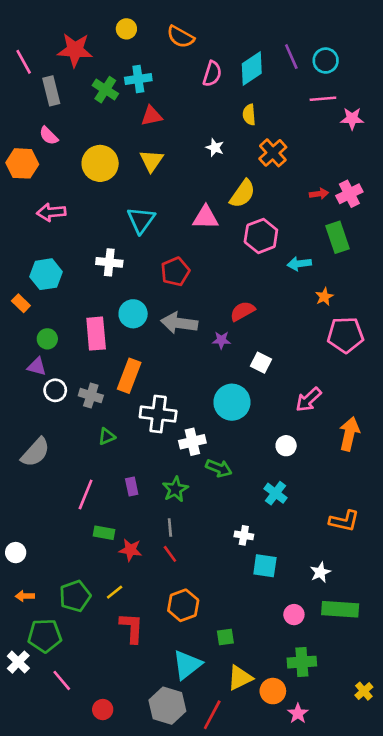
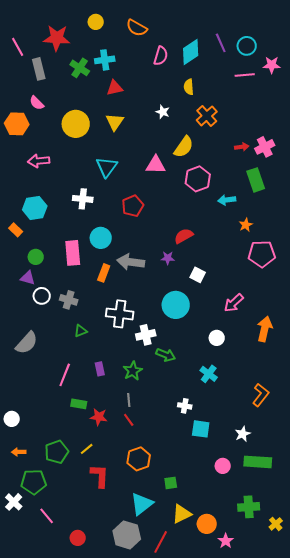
pink star: (352, 119) -> (272, 65), moved
gray arrow: (179, 323) -> (131, 262), moved
orange rectangle: (129, 376) -> (104, 273), moved, size x0.7
orange L-shape: (344, 521) -> (261, 395), turned -65
green cross: (302, 662) -> (249, 507), moved

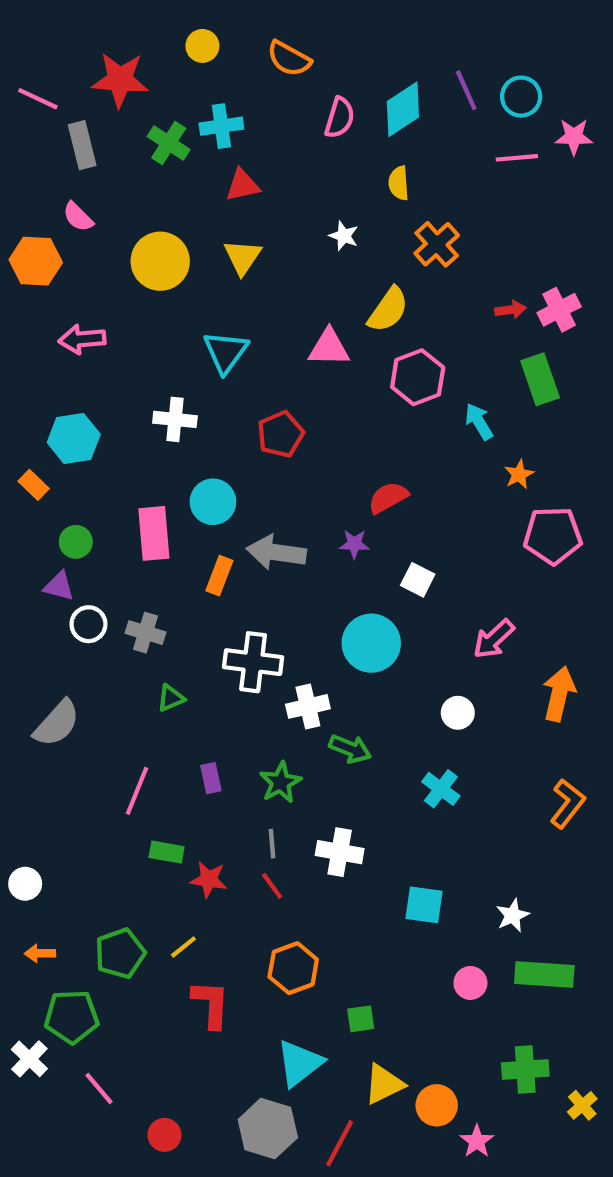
pink line: (18, 47) -> (38, 99), turned -36
cyan arrow: (227, 200) -> (479, 422), turned 66
orange L-shape: (261, 395) -> (568, 804), moved
white cross: (185, 406) -> (340, 852), moved, size x1.5

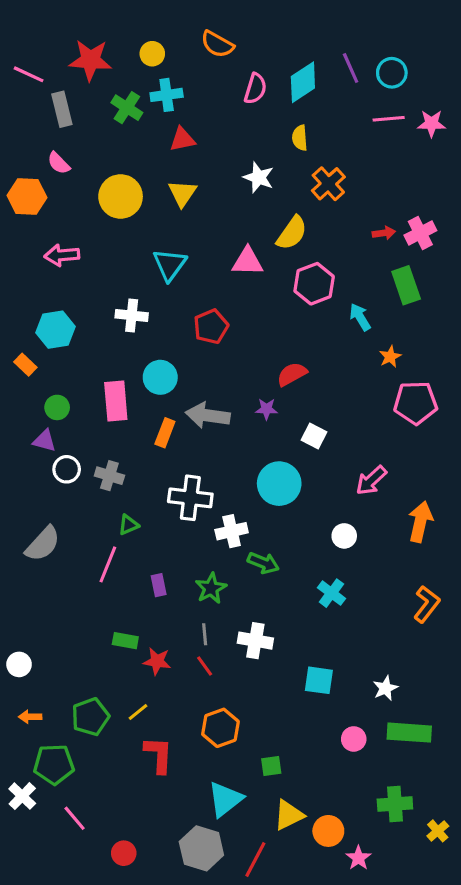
yellow circle: (202, 46) -> (152, 54), moved
pink star: (574, 137) -> (431, 124), moved
white star: (344, 236) -> (259, 177), size x1.4
pink line: (137, 791) -> (108, 564), moved

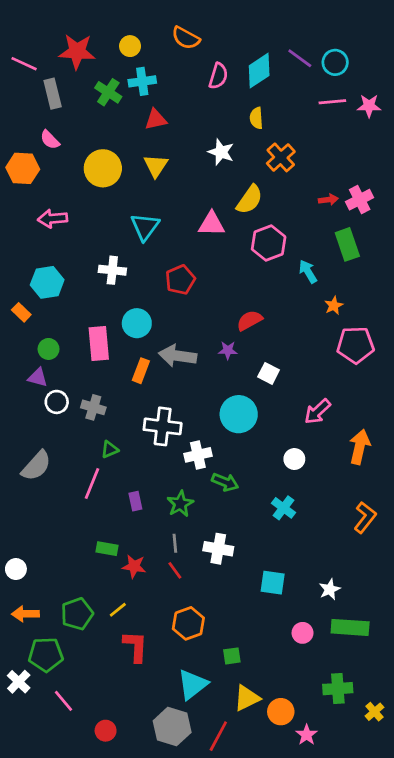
purple line: (351, 68) -> (300, 58), turned -30
orange arrow: (30, 717) -> (25, 614), size x1.4

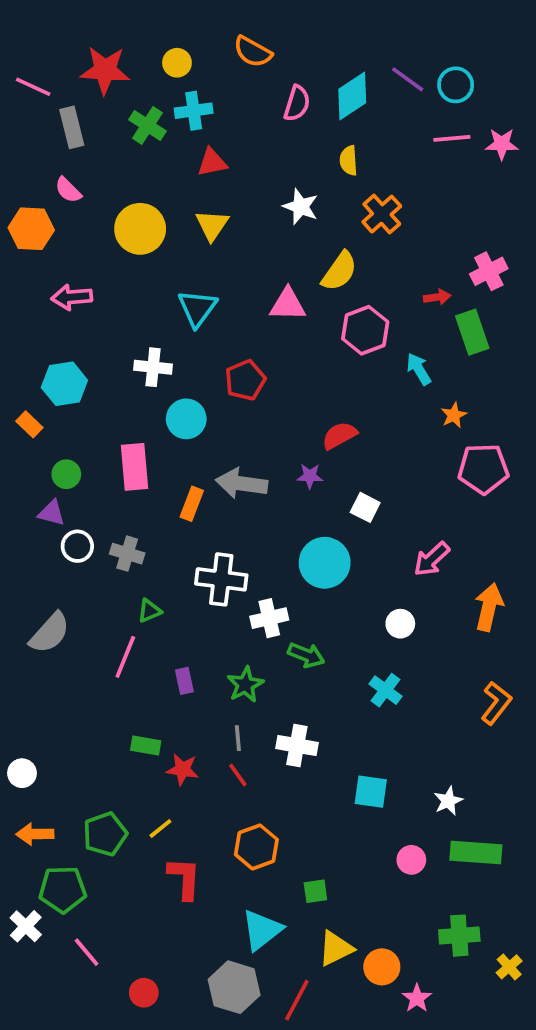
red arrow: (328, 200) -> (437, 297), moved
cyan circle: (137, 323) -> (186, 419), moved

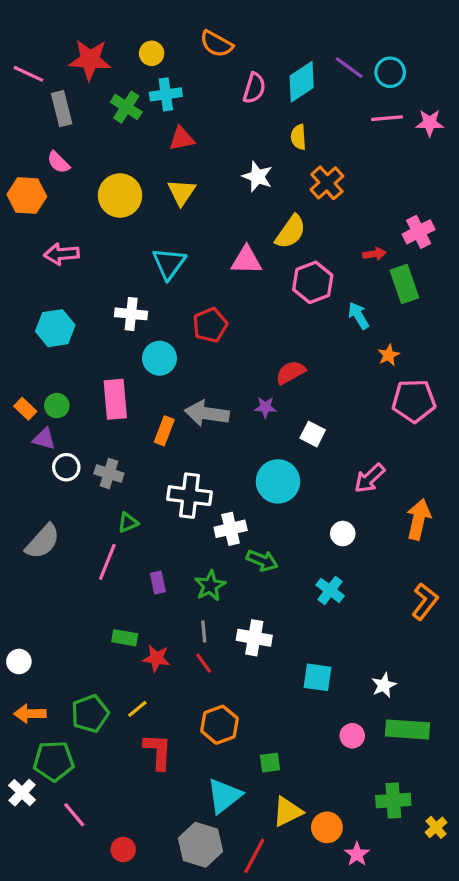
orange rectangle: (29, 424) -> (25, 409), moved

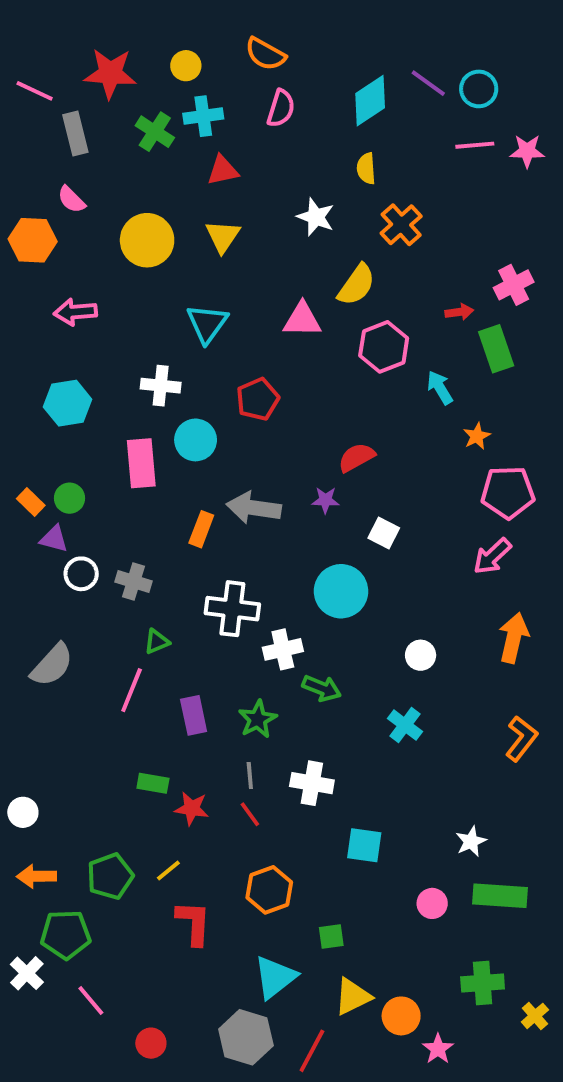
pink semicircle: (254, 88) -> (281, 108), moved
pink rectangle: (115, 399) -> (141, 463), moved
pink arrow: (370, 478) -> (492, 556), moved
purple rectangle: (158, 583) -> (194, 715), size x1.4
cyan square: (317, 677) -> (364, 845), moved

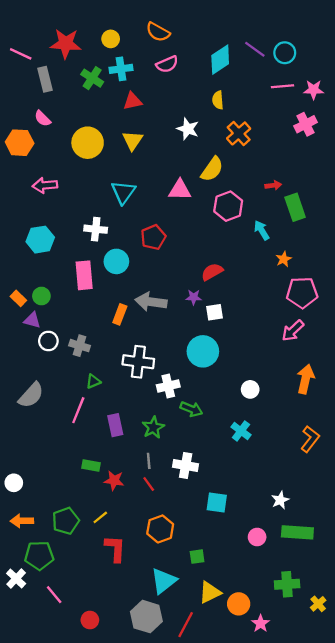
pink semicircle: (281, 108) -> (167, 64), turned 50
pink cross: (514, 285) -> (305, 124), moved
white square: (384, 533) -> (214, 312), moved, turned -36

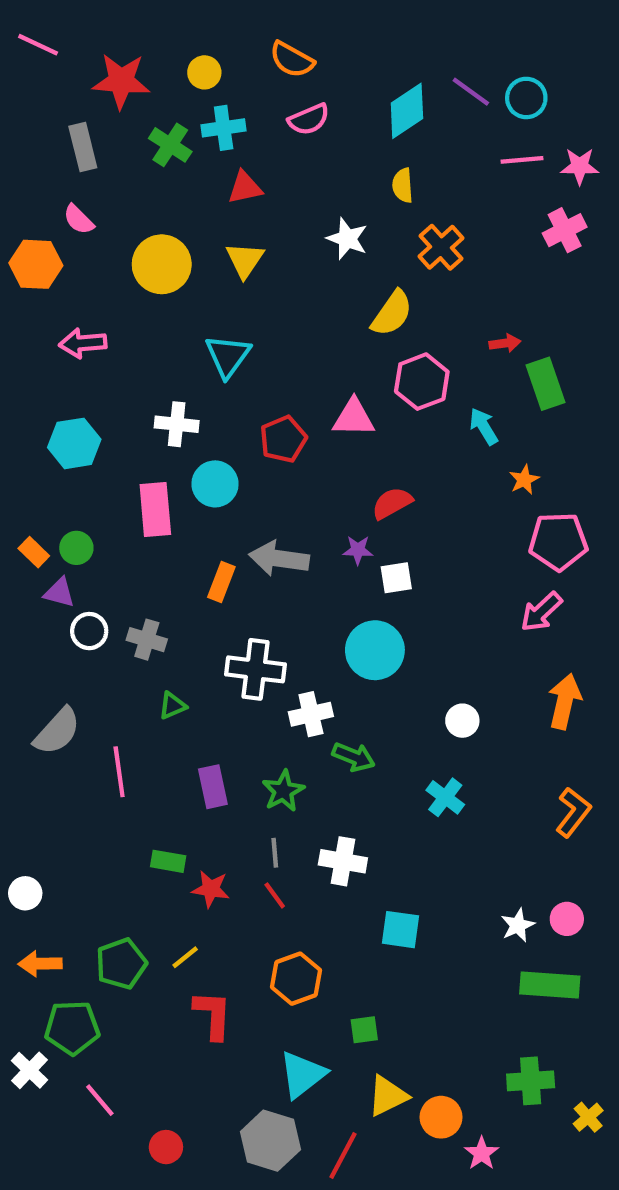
pink line: (21, 54) -> (38, 45), moved
pink triangle: (180, 190) -> (354, 418), moved
pink line: (78, 410) -> (119, 772), moved, turned -30
pink circle: (257, 537) -> (567, 919), moved

